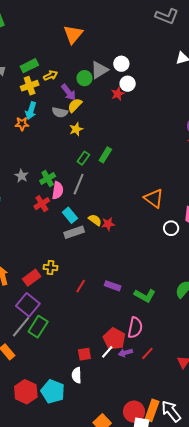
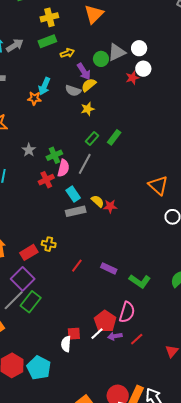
yellow cross: (30, 86) -> (49, 17), moved
white semicircle: (77, 375) -> (66, 344), moved

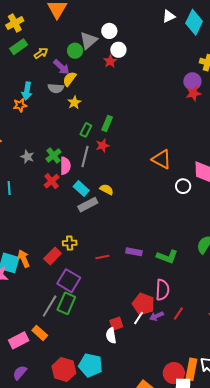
red star: (110, 206) -> (103, 146), moved
red line: (77, 266) -> (102, 257), turned 56
purple square: (23, 279) -> (69, 281), moved

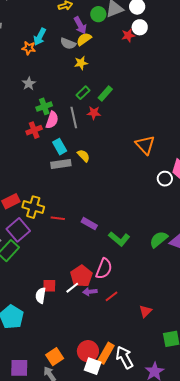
gray line: (85, 156) -> (74, 118), turned -45
gray star: (27, 157) -> (29, 84), moved
white circle: (183, 186) -> (165, 179), moved
yellow cross: (70, 243) -> (33, 207), moved, size x1.5

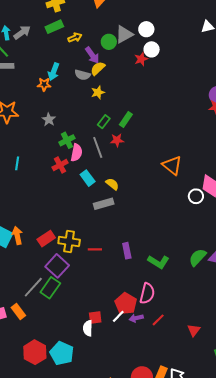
gray rectangle: (61, 164) -> (104, 204), moved
purple rectangle: (89, 224) -> (127, 251), turned 56

